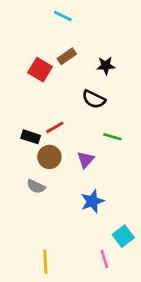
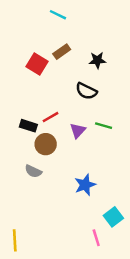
purple triangle: (86, 160) -> (78, 131), moved
yellow line: (45, 262) -> (15, 240), moved

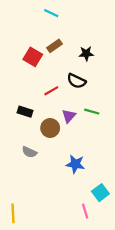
red line: (51, 117) -> (51, 91), moved
brown circle: (46, 144) -> (50, 128), moved
blue star: (85, 185) -> (75, 164), turned 30

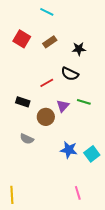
red square: (33, 57) -> (22, 39), moved
cyan square: (100, 193) -> (92, 154), moved

